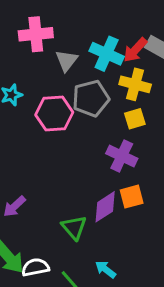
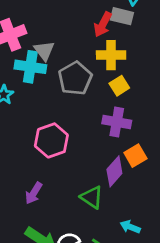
cyan cross: (107, 54) -> (30, 67), moved
pink hexagon: (54, 114) -> (51, 140), moved

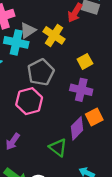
gray triangle: (44, 51) -> (28, 30), turned 30
yellow cross: (111, 55) -> (54, 35), moved, turned 30
gray pentagon: (75, 78) -> (41, 72), moved

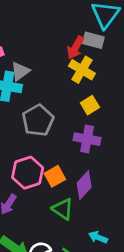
yellow cross: (54, 35) -> (82, 70), moved
pink hexagon: (29, 101) -> (28, 173), moved
orange square: (94, 117) -> (55, 176), moved

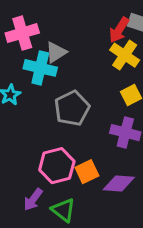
purple diamond: (84, 185) -> (119, 184), turned 48
green triangle: (63, 209) -> (63, 210), moved

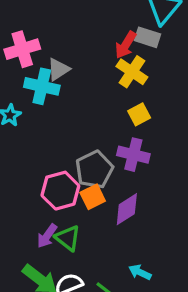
gray pentagon: (72, 108) -> (94, 170), moved
purple diamond: (119, 184) -> (127, 209), turned -36
purple arrow: (33, 200) -> (47, 236), moved

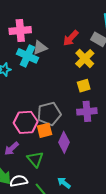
red arrow: (126, 45) -> (71, 38), moved
purple cross: (133, 155) -> (87, 111), moved, turned -30
purple diamond: (127, 209) -> (64, 142), turned -45
green triangle: (68, 238) -> (35, 159), moved

